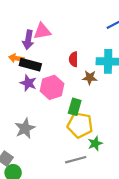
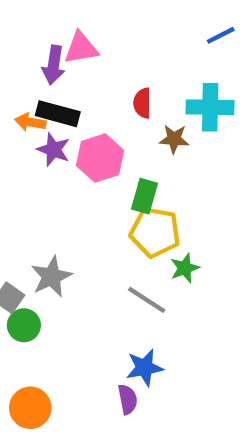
orange arrow: (16, 58) -> (30, 122), moved
gray star: (25, 128) -> (51, 277), moved
gray line: (76, 160) -> (147, 300), turned 48

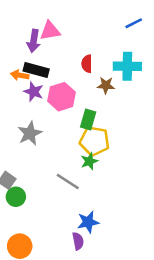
green star: (185, 268) -> (89, 161), moved
gray star: (51, 277) -> (30, 133), moved
gray line: (147, 300) -> (68, 182), moved

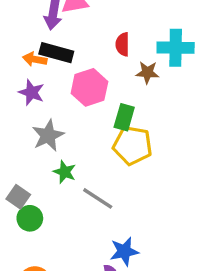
purple star: (34, 92) -> (31, 92), moved
green star: (89, 161) -> (65, 172), moved, turned -30

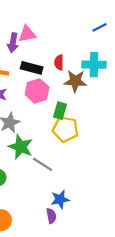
black rectangle: (56, 53) -> (32, 68), moved
brown star: (147, 73) -> (75, 81), size x1.5
green star: (65, 172) -> (21, 147), size x1.6

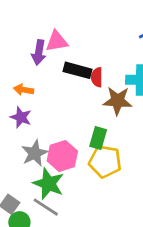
black rectangle: (32, 68) -> (77, 70), moved
pink hexagon: (37, 91) -> (62, 156), moved
gray line: (42, 164) -> (46, 207), moved

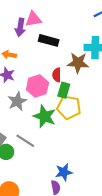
red semicircle: (97, 77) -> (57, 75), moved
pink hexagon: (62, 156) -> (37, 86), moved
green star: (48, 184) -> (45, 116), moved

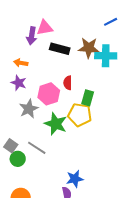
brown star: (78, 63) -> (89, 48), moved
green rectangle: (64, 90) -> (88, 98), moved

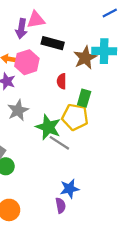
brown star: (89, 48) -> (85, 58), moved, turned -30
pink hexagon: (49, 94) -> (27, 62), moved
gray line: (37, 148) -> (59, 143), moved

